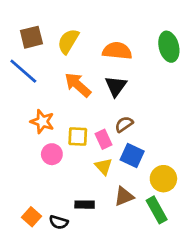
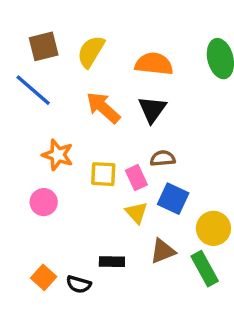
brown semicircle: (124, 124) -> (163, 158), turned 30
pink circle: (52, 154) -> (44, 202), moved

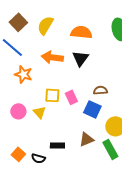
brown square: (44, 46) -> (18, 22), turned -30
orange arrow: (103, 108) -> (52, 57), turned -35
orange star: (58, 155) -> (23, 74), moved
brown semicircle: (163, 158) -> (100, 90), moved
yellow triangle: (136, 213) -> (39, 112), moved

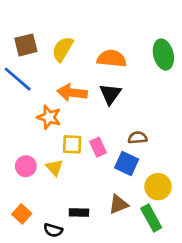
brown square: (18, 22) -> (26, 45), turned 30
orange star: (23, 74) -> (49, 117), moved
orange square: (18, 154) -> (22, 214), moved

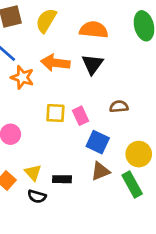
orange star: (49, 117) -> (22, 77), moved
blue square: (127, 163) -> (98, 142), moved
yellow triangle: (54, 168) -> (33, 173), moved

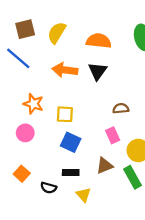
orange star: (22, 77) -> (33, 104), moved
pink rectangle: (81, 116) -> (113, 135), moved
blue square: (98, 142) -> (71, 142), moved
yellow triangle: (33, 173) -> (84, 195), moved

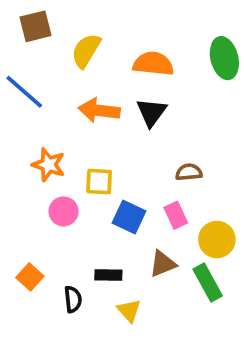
brown square: (25, 29) -> (36, 26), moved
pink circle: (25, 133) -> (64, 211), moved
blue square: (71, 142) -> (129, 217), moved
black semicircle: (49, 188) -> (73, 299), turned -112

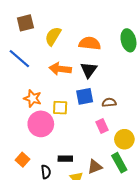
pink circle: (64, 211) -> (41, 124), size x1.6
blue square: (129, 217) -> (85, 96), moved, turned -36
brown triangle: (163, 264) -> (95, 167), moved

